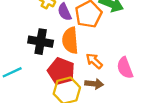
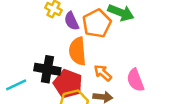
black cross: (41, 42) -> (47, 69), moved

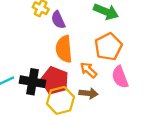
orange pentagon: (97, 23) -> (108, 47), moved
black cross: (47, 69) -> (32, 82), moved

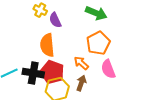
orange semicircle: (64, 49) -> (47, 45), moved
brown arrow: (88, 93) -> (81, 83), turned -77

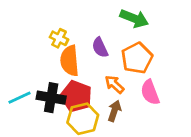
yellow cross: (40, 10) -> (59, 38), moved
purple semicircle: (55, 20) -> (100, 47), moved

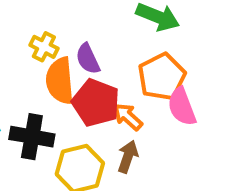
purple semicircle: (100, 47) -> (88, 59), moved
pink semicircle: (150, 92) -> (182, 107), moved
red pentagon: (76, 96) -> (96, 103), moved

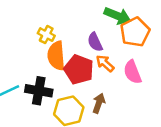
purple semicircle: (88, 59) -> (95, 42), moved
orange pentagon: (162, 77) -> (135, 32), moved
orange arrow: (128, 117) -> (105, 63), moved

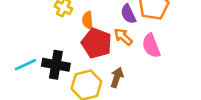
purple semicircle: (95, 42) -> (128, 14), moved
orange semicircle: (56, 56) -> (88, 20), moved, size x0.6

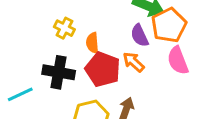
pink semicircle: (151, 46) -> (178, 61), moved
black cross: (56, 65) -> (59, 72), moved

